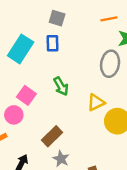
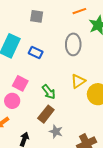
blue rectangle: (53, 43) -> (36, 52), moved, turned -56
gray ellipse: (110, 64) -> (73, 44), moved
green arrow: (61, 86) -> (49, 92), moved

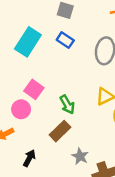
blue rectangle: (36, 52) -> (65, 40), moved
gray star: (56, 132) -> (80, 156), moved

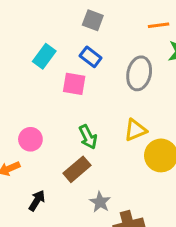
cyan rectangle: (28, 42) -> (44, 56), size x0.7
pink square: (34, 89) -> (74, 84), moved, turned -30

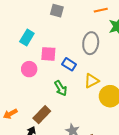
blue rectangle: (91, 57) -> (69, 64), moved
pink circle: (30, 139) -> (29, 69), moved
brown rectangle: (77, 169) -> (42, 115), moved

